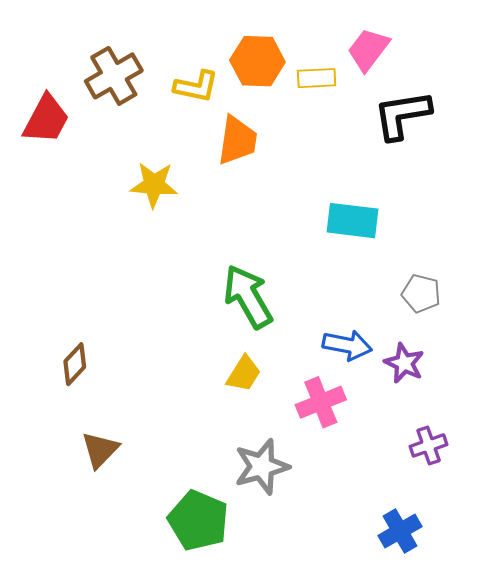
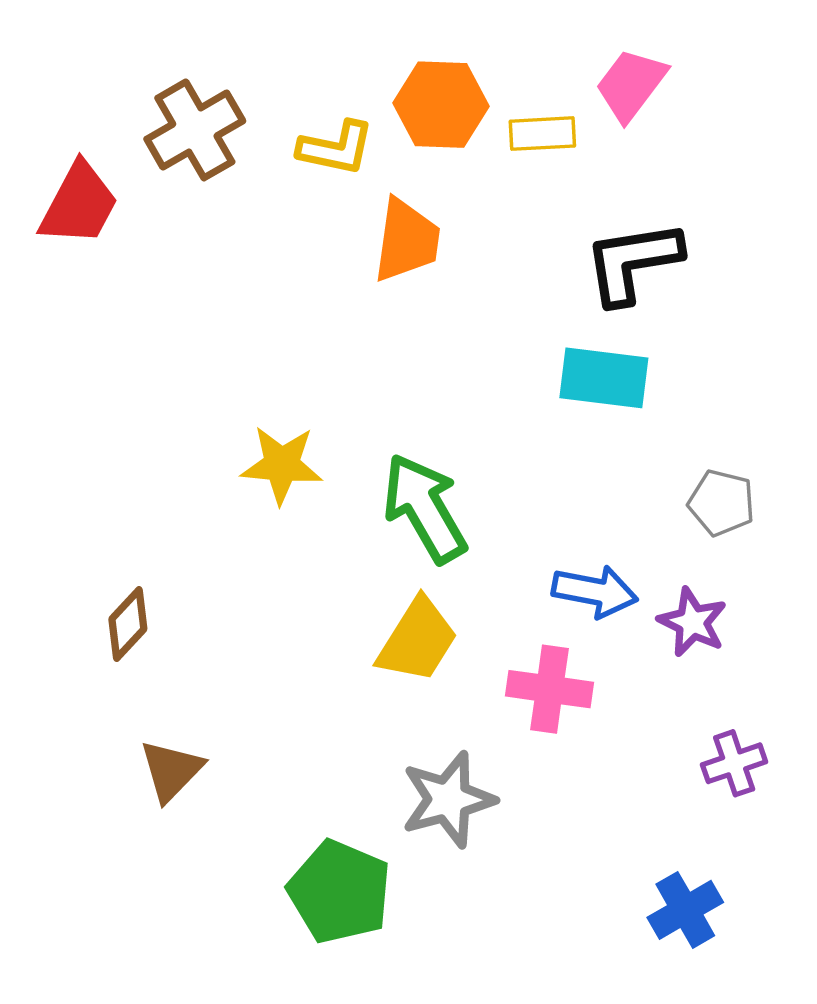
black L-shape: (402, 115) -> (633, 262), moved
yellow star: (154, 185) -> (282, 465), moved
yellow trapezoid: (244, 374) -> (417, 640), size x1.4
pink cross: (321, 402) -> (550, 689), turned 30

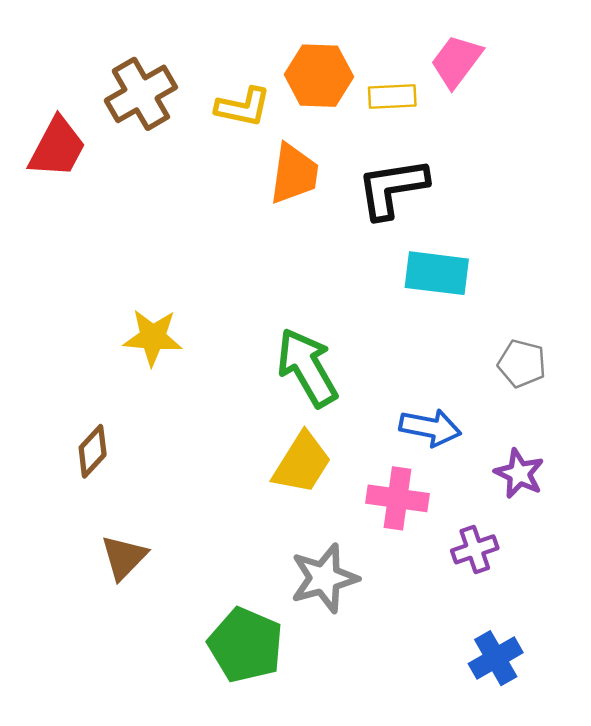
black L-shape: (633, 262) -> (392, 188), moved
yellow star: (282, 465) -> (153, 337), moved
purple star: (692, 622) -> (519, 473), moved
purple cross: (734, 763) -> (475, 549), moved

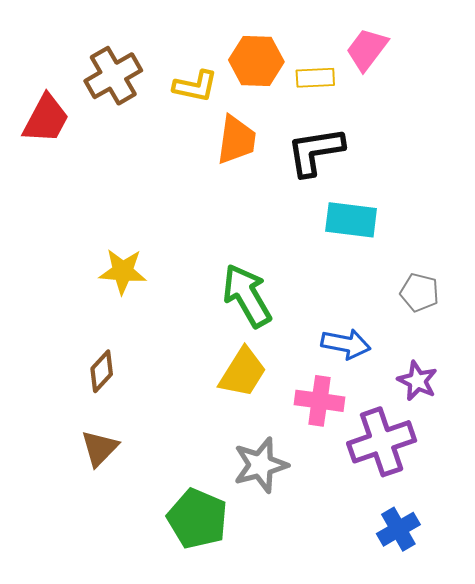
brown diamond: (93, 451) -> (102, 371), moved
purple cross: (475, 549) -> (382, 442), size x1.8

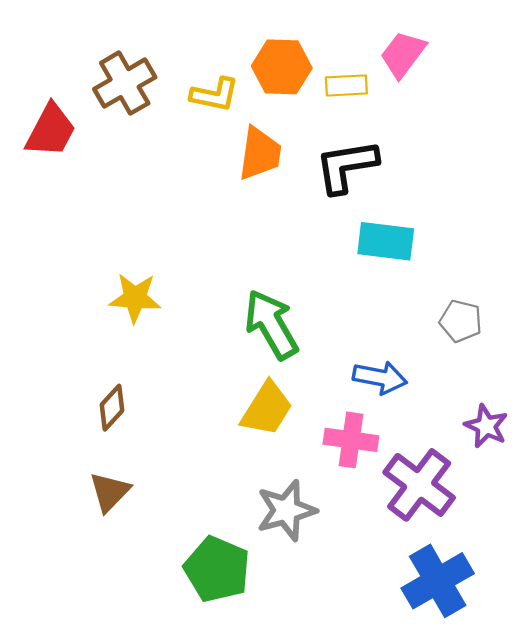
purple star: (417, 381) -> (486, 426), moved
purple cross: (382, 442) -> (419, 485), turned -34
blue cross: (398, 529) -> (438, 581), size x1.5

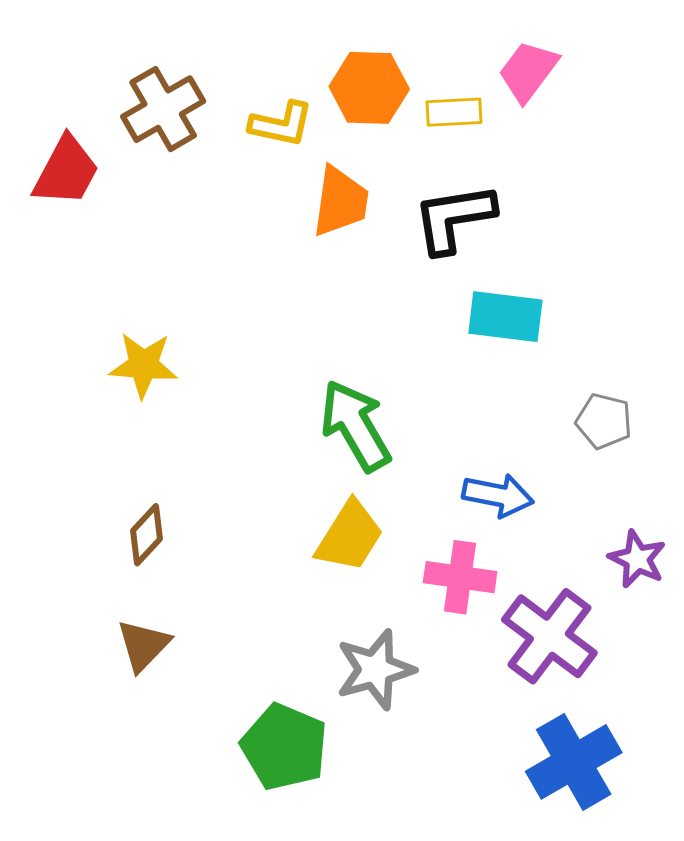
yellow star: (135, 298) -> (143, 365), moved

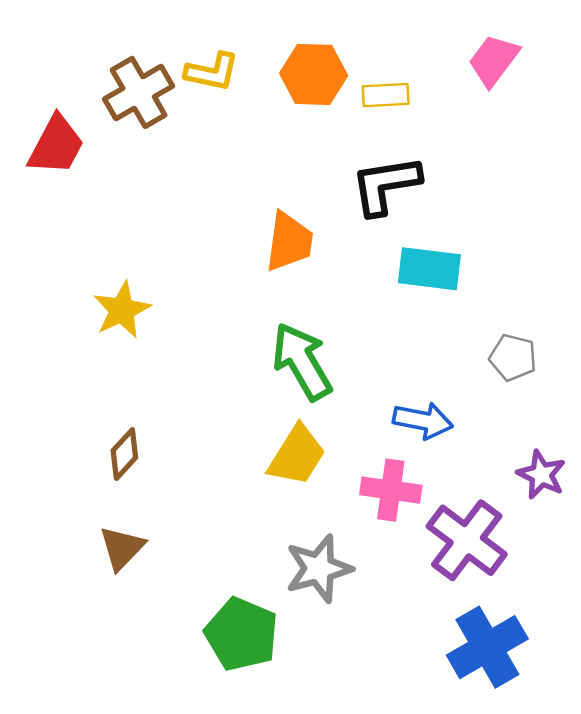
pink trapezoid: (528, 71) -> (494, 60), moved
yellow L-shape: (281, 124) -> (212, 72), moved
orange trapezoid: (340, 201) -> (289, 242), moved
yellow star: (143, 365) -> (122, 310), turned -30

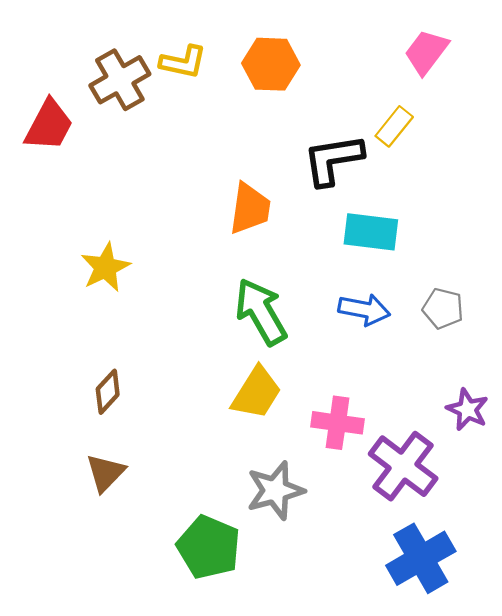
yellow rectangle: (386, 95) -> (394, 126), moved, turned -48
blue arrow: (423, 421) -> (364, 310), moved

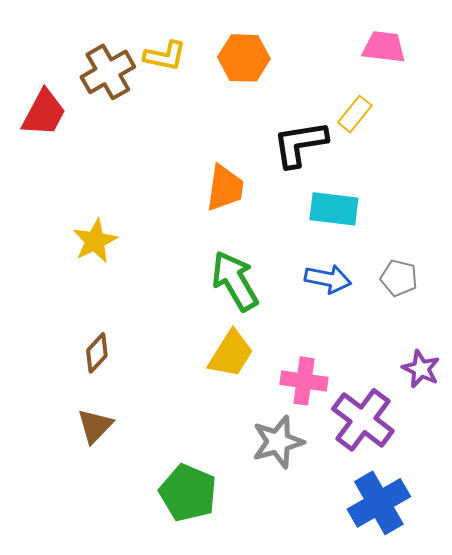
pink trapezoid: (426, 52) -> (384, 47), turned 60
gray star: (275, 491) -> (278, 442), moved

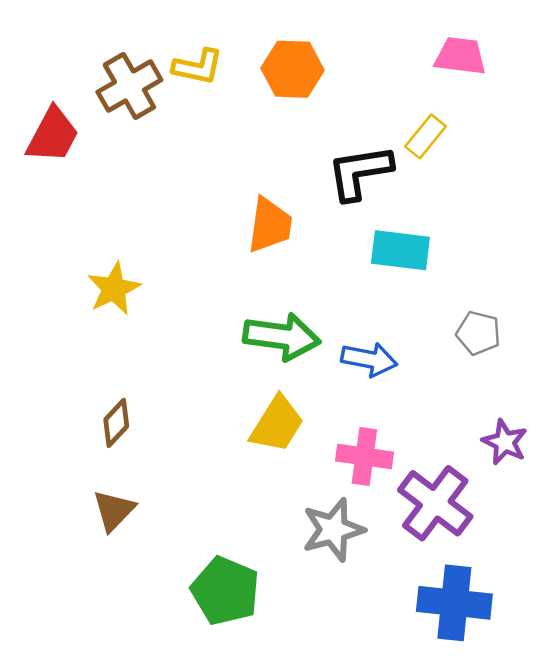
blue arrow: (328, 279) -> (369, 359), moved
green arrow: (235, 281) -> (282, 337), turned 128
blue cross: (379, 503) -> (454, 603), turned 36

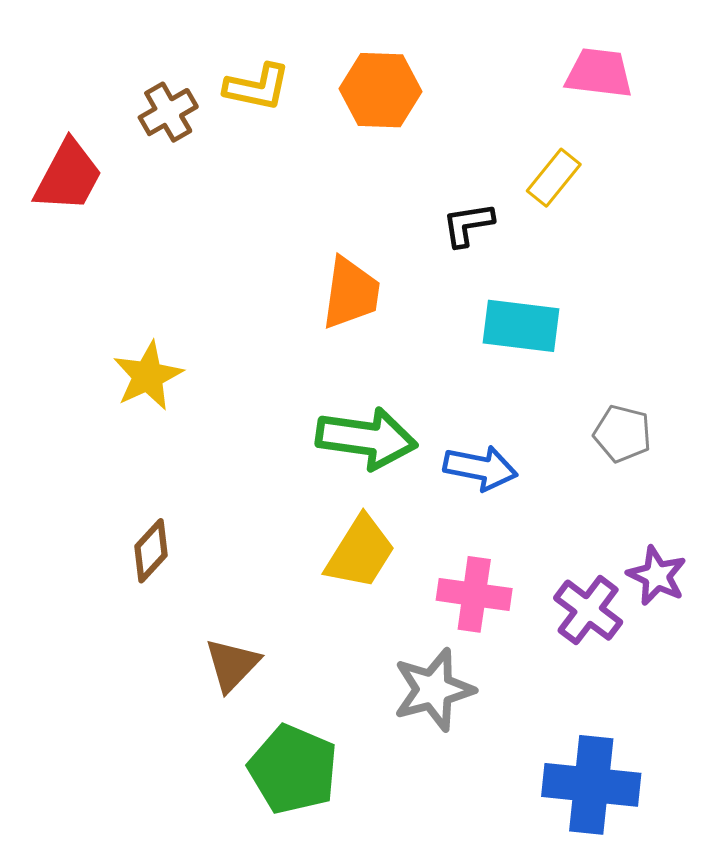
brown cross: (129, 86) -> (168, 112), size x0.7
black L-shape: (360, 172) -> (468, 224), size x0.6
purple cross: (435, 503) -> (588, 610), moved, size x0.7
brown triangle: (114, 510) -> (232, 665), moved

